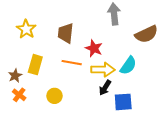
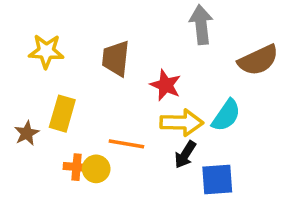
yellow star: (26, 29) -> (46, 51), turned -30
orange line: (72, 63) -> (126, 144), moved
orange cross: (19, 95) -> (77, 167), moved, turned -32

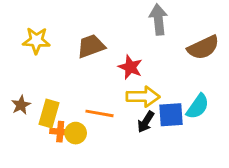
brown trapezoid: (116, 58) -> (91, 46), turned 64
yellow rectangle: (62, 114) -> (49, 113), moved
cyan semicircle: (226, 115) -> (198, 106), moved
blue square: (217, 180) -> (171, 115), moved

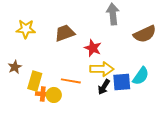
brown star: (21, 105) -> (15, 67), moved

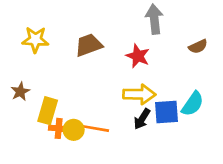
brown semicircle: (145, 34) -> (198, 46), size x0.6
red star: (93, 48) -> (138, 56), moved
orange line: (71, 81) -> (95, 128), moved

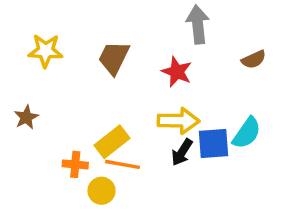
brown trapezoid: (89, 45) -> (114, 58), turned -44
yellow rectangle: (48, 111) -> (112, 142), moved, turned 36
yellow circle: (74, 130) -> (101, 191), moved

